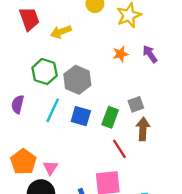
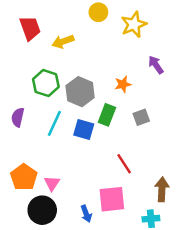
orange star: (121, 54) -> (123, 84), moved
green rectangle: (110, 117) -> (107, 115), moved
brown arrow: (143, 129) -> (162, 189), moved

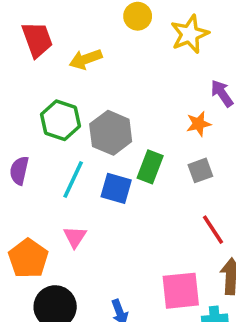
orange star: (123, 84) -> (199, 124), moved
red line: (124, 164) -> (213, 230), moved
pink triangle: (52, 183) -> (75, 237), moved
pink square: (112, 199) -> (181, 291), moved

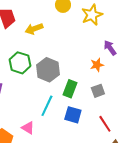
cyan line: (73, 179) -> (47, 106), moved
blue square: (116, 188) -> (73, 115), moved
pink triangle: (75, 237) -> (28, 128), turned -32

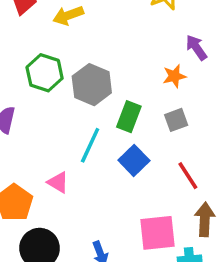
blue square: (73, 115) -> (134, 160), turned 30

